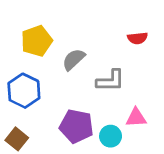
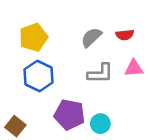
gray semicircle: (74, 59) -> (91, 37), moved
blue hexagon: (24, 91) -> (39, 76), moved
pink triangle: (136, 118) -> (134, 68), moved

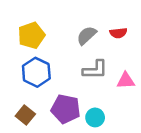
pink triangle: (134, 68) -> (126, 81), moved
brown square: (15, 126) -> (25, 115), moved

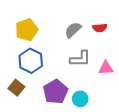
purple pentagon: (66, 109) -> (55, 92), turned 30
brown square: (25, 115) -> (16, 88), moved

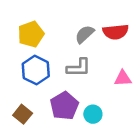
red semicircle: (100, 28) -> (116, 32), size x1.5
gray L-shape: (80, 59) -> (79, 68), moved
brown square: (16, 88) -> (23, 114), moved

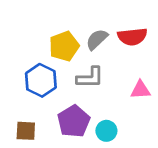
yellow pentagon: (31, 34) -> (64, 46), moved
brown square: (23, 114) -> (26, 131), turned -36

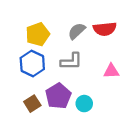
yellow pentagon: (64, 46) -> (38, 34), moved
brown square: (26, 131) -> (32, 104), moved, turned -35

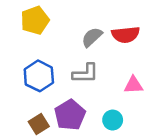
yellow pentagon: (38, 34) -> (35, 20), moved
cyan circle: (84, 104) -> (113, 120), moved

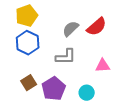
red semicircle: (126, 35) -> (97, 27), turned -35
blue hexagon: (39, 76) -> (28, 43), moved
brown square: (39, 124) -> (29, 83), moved

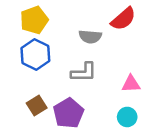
red semicircle: (97, 27) -> (123, 19), moved
gray semicircle: (71, 29) -> (90, 37), turned -132
cyan circle: (87, 93) -> (127, 117), moved

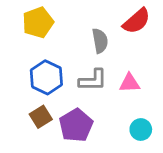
gray semicircle: (90, 37) -> (100, 41), turned -105
blue hexagon: (35, 55) -> (46, 77), moved
pink triangle: (131, 84) -> (130, 83), moved

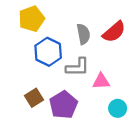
red semicircle: (137, 21) -> (114, 32), moved
blue hexagon: (46, 77) -> (48, 52), moved
pink triangle: (130, 83) -> (101, 81), moved

